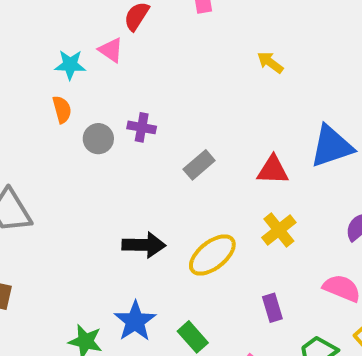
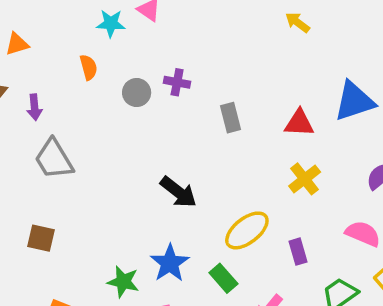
orange semicircle: (62, 109) -> (88, 67), moved
gray rectangle: (199, 165) -> (230, 118), turned -64
black arrow: (144, 245) -> (178, 192), turned 36
yellow ellipse: (212, 255) -> (247, 230), moved

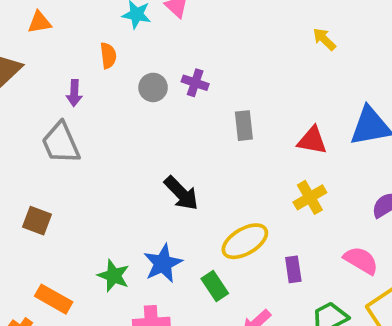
purple arrow: (34, 107) -> (74, 93), moved

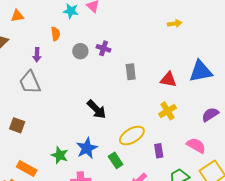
yellow arrow: (324, 39) -> (175, 24), turned 128

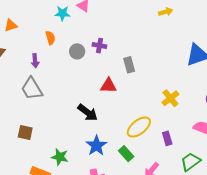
red triangle: (168, 79) -> (108, 86), moved
black arrow: (97, 109) -> (88, 113), moved
green star: (60, 155) -> (60, 157), moved

